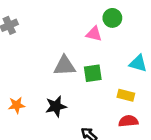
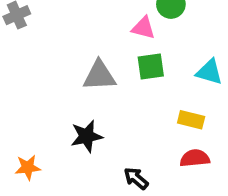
green square: (93, 73) -> (151, 66), moved
orange star: (17, 105) -> (28, 167), moved

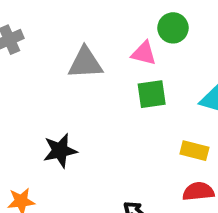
gray triangle: (99, 76) -> (85, 63), moved
black star: (86, 136) -> (60, 151), moved

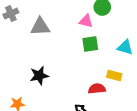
gray triangle: (85, 63) -> (40, 27), moved
red semicircle: (198, 191) -> (97, 89), moved

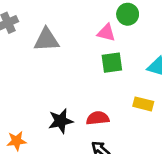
black star: (39, 76) -> (61, 121), moved
red semicircle: (97, 89) -> (98, 118), moved

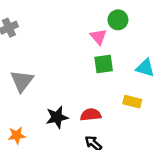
pink triangle: (106, 33) -> (98, 37), turned 36
gray triangle: (46, 40) -> (22, 81), moved, turned -50

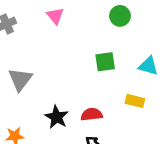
pink triangle: (98, 37) -> (55, 16), moved
black star: (57, 117) -> (57, 117), turned -30

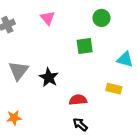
green square: (105, 62) -> (85, 46), moved
black star: (57, 117) -> (49, 77), moved

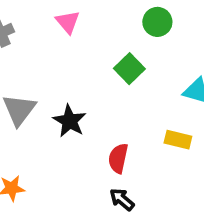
green square: (85, 46) -> (129, 69), turned -36
red semicircle: (78, 100) -> (118, 158), turned -72

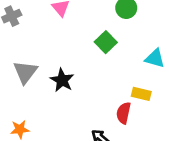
red semicircle: (118, 158) -> (123, 113), moved

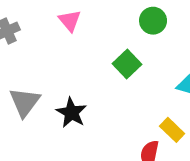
yellow rectangle: (141, 94) -> (172, 130), turned 30

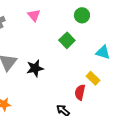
black star: (71, 113) -> (35, 68), turned 30

